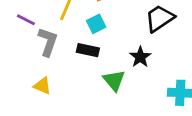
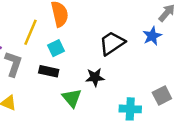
black star: (140, 57) -> (95, 77), turned 30

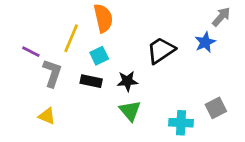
black star: (95, 77) -> (127, 81), moved
green triangle: (72, 98) -> (130, 111), moved

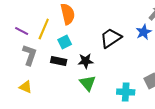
purple line: (31, 52) -> (22, 31), moved

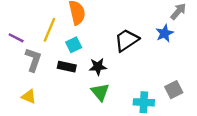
purple line: (22, 31) -> (16, 38), moved

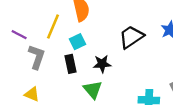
black rectangle: (67, 67) -> (71, 64), turned 66
green triangle: (100, 92) -> (93, 90), moved

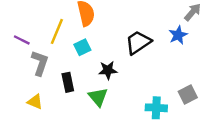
black rectangle: (71, 64) -> (68, 82), moved

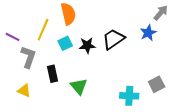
black star: (108, 70) -> (87, 45), moved

